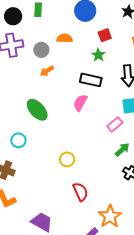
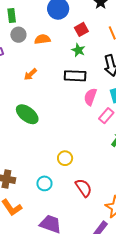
gray circle: (41, 50) -> (18, 35), moved
pink semicircle: (80, 103) -> (90, 97), moved
cyan circle: (18, 140) -> (44, 183), moved

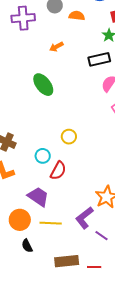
black rectangle: (75, 76) -> (99, 59), turned -30
red semicircle: (84, 188) -> (58, 171), moved, turned 48

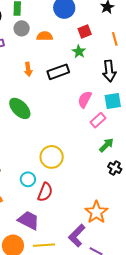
orange arrow: (56, 47) -> (28, 69), turned -64
black rectangle: (99, 59) -> (58, 72), moved
yellow circle: (69, 137) -> (52, 157), size x1.5

